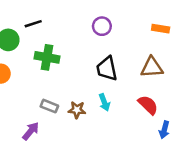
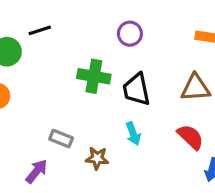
green cross: (47, 57) -> (94, 76), moved
brown star: (77, 110) -> (97, 158), moved

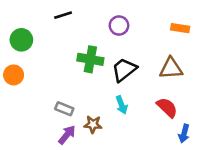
black line: (40, 30) -> (63, 15), moved
black trapezoid: (136, 89) -> (124, 70), turned 64
purple arrow: (36, 171) -> (67, 135), moved

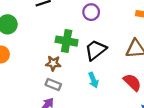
gray rectangle: (64, 109) -> (53, 84), moved
brown star: (93, 124) -> (53, 63), moved

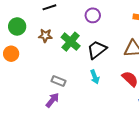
green cross: (67, 41) -> (71, 42), turned 30
brown star: (53, 63) -> (45, 36), moved

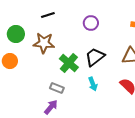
brown star: (45, 36) -> (44, 43), size x1.5
green cross: (71, 42) -> (69, 63), moved

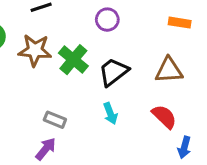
green cross: (69, 63) -> (73, 60), moved

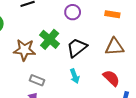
orange rectangle: (180, 23) -> (112, 14), moved
brown star: (35, 50) -> (24, 50), moved

